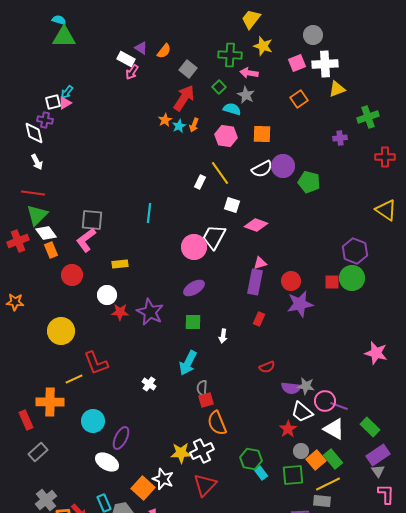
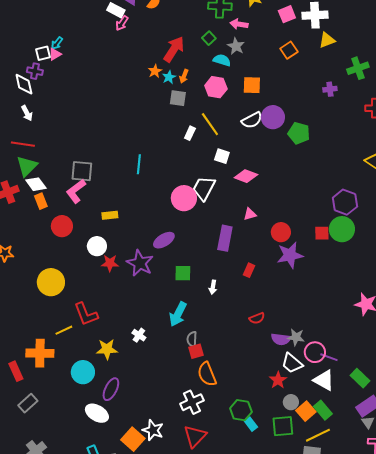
gray square: (188, 69) -> (178, 98), moved, turned -30
purple rectangle: (255, 282) -> (225, 238), moved
purple ellipse: (194, 288) -> (164, 240), moved
yellow star: (181, 453) -> (107, 349), moved

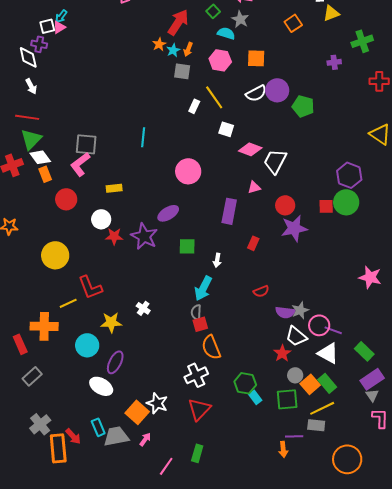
white trapezoid: (204, 188) -> (275, 161), moved
cyan arrow: (178, 314) -> (203, 288), moved
gray star: (296, 337) -> (300, 310), turned -30

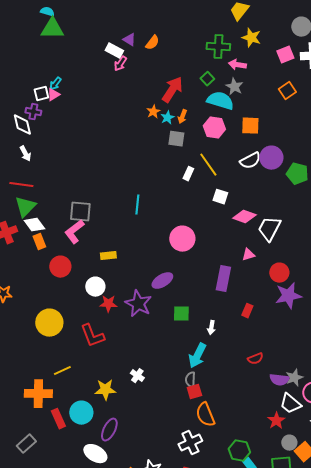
cyan semicircle: (226, 33) -> (220, 101), size x1.5
red L-shape: (90, 287) -> (92, 336), moved
red rectangle: (20, 344) -> (58, 419), moved

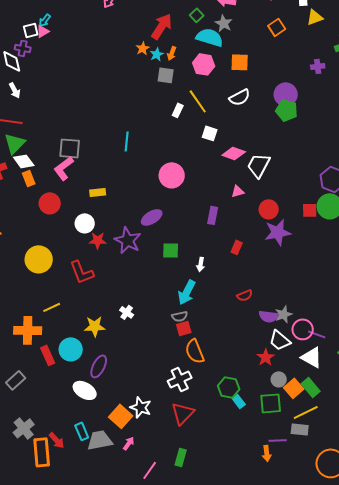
purple circle: (271, 158) -> (286, 94), moved
purple rectangle: (223, 279) -> (213, 215), size x0.7
gray semicircle: (190, 380) -> (180, 316), turned -105

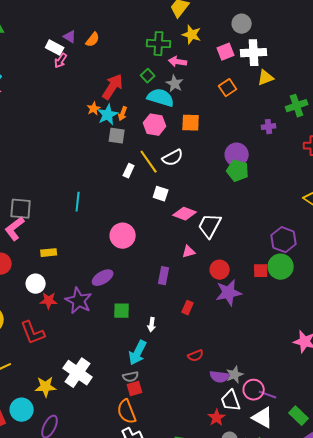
cyan star: (157, 54) -> (108, 115), size x1.5
white semicircle: (240, 97) -> (173, 158), moved
white cross: (127, 312) -> (78, 373), size x2.0
white trapezoid: (280, 340) -> (231, 401), turned 30
orange semicircle: (195, 351) -> (127, 412), moved

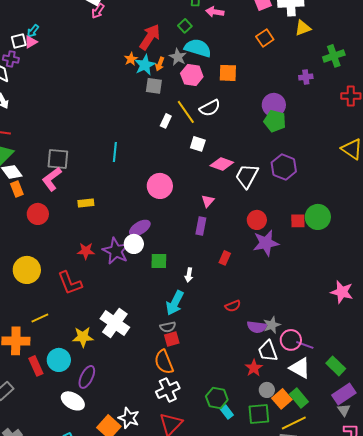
gray star: (175, 84) -> (178, 57), moved
purple hexagon: (284, 240) -> (284, 167), moved
pink triangle: (189, 252) -> (208, 201), moved, turned -32
white circle: (36, 284) -> (134, 244), moved

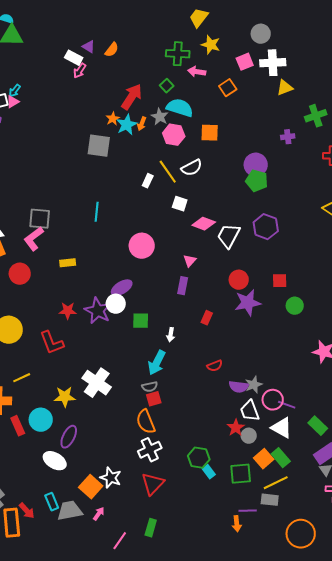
orange square: (265, 38) -> (228, 88), moved
gray square: (154, 86) -> (99, 146), moved, size x1.4
green circle: (318, 217) -> (295, 306), moved, size x0.7
gray circle: (267, 390) -> (249, 436), moved

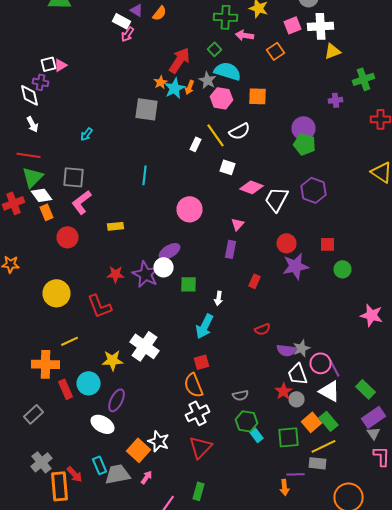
cyan arrow: (15, 91) -> (86, 134), moved
gray square: (40, 219) -> (74, 177), moved
gray semicircle: (150, 387) -> (240, 395), moved
purple line: (287, 405) -> (334, 368), turned 42

